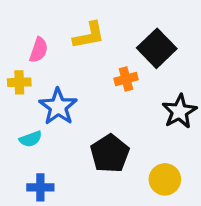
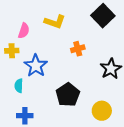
yellow L-shape: (89, 35) -> (55, 22), turned 30
black square: (157, 48) -> (103, 16), moved
cyan semicircle: (31, 139) -> (19, 86), turned 112

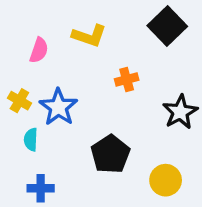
yellow cross: (12, 51) -> (19, 101), moved, turned 32

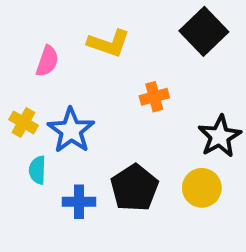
yellow circle: (166, 180) -> (202, 188), moved
blue cross: (41, 188) -> (79, 202), moved

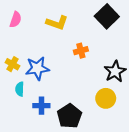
pink semicircle: (47, 61) -> (16, 20), moved
blue star: (71, 130) -> (37, 68), turned 30
black pentagon: (134, 188) -> (69, 116), moved

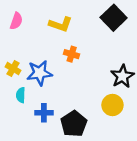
orange cross: (81, 51) -> (72, 54), moved, turned 32

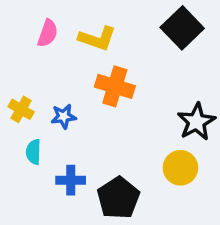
pink semicircle: (16, 21) -> (48, 33), moved
orange cross: (72, 54) -> (115, 86), size x1.5
blue star: (40, 73) -> (64, 116), size x0.6

